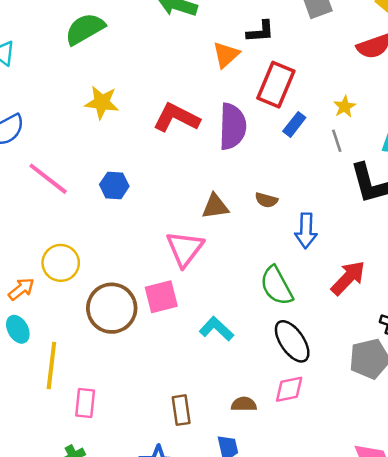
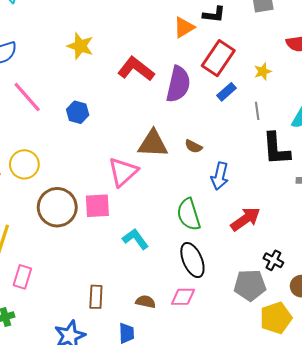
yellow star: (345, 107) -> (263, 71), moved
brown triangle: (215, 206) -> (153, 144), size x1.4

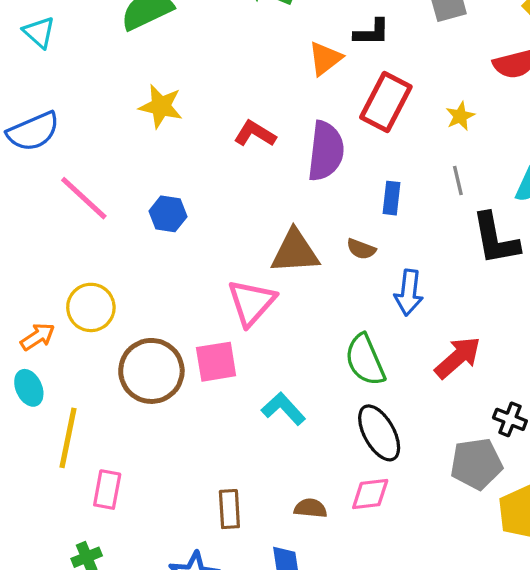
red L-shape: (136, 69) -> (255, 134), size x0.7
blue rectangle: (227, 92) -> (392, 198), moved, turned -36

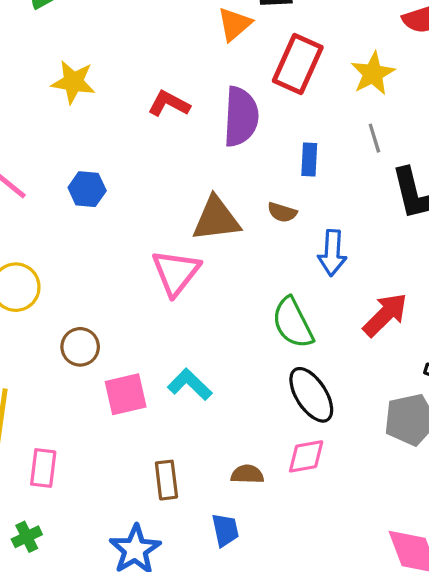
yellow star: (460, 116) -> (373, 73), size x1.5
pink square: (216, 362) -> (126, 394), moved
brown circle: (151, 371) -> (80, 347), size x0.6
cyan L-shape: (283, 409) -> (190, 384), moved

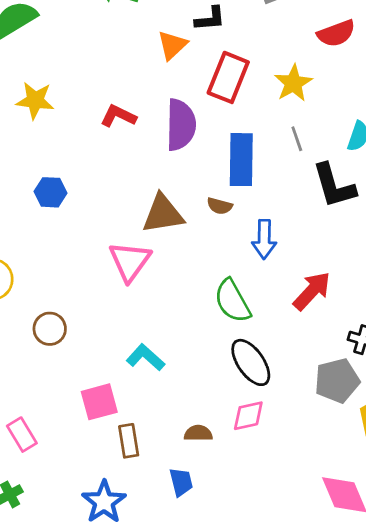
blue rectangle: (309, 160) -> (241, 160), size x1.8
pink square: (126, 394) -> (99, 402), moved
pink rectangle: (43, 468) -> (22, 435), turned -36

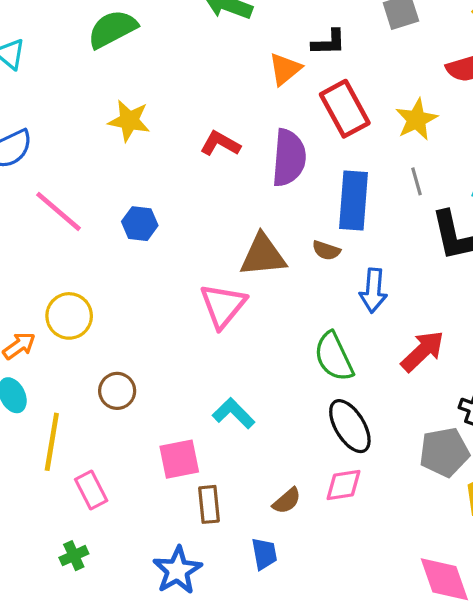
red rectangle: (228, 77) -> (345, 109), turned -54
brown circle: (50, 329) -> (117, 391), moved
brown semicircle: (198, 433) -> (287, 501), turned 136

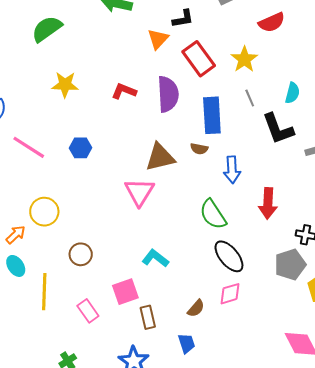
red arrow: (423, 351) -> (268, 203), turned 144
pink rectangle: (91, 490) -> (88, 311), moved

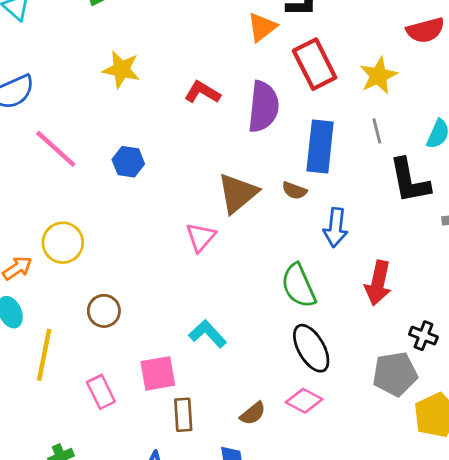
brown triangle: (160, 157) -> (238, 193), turned -36
pink triangle: (139, 192) -> (201, 237), size x0.7
pink diamond: (230, 294) -> (304, 401), turned 35

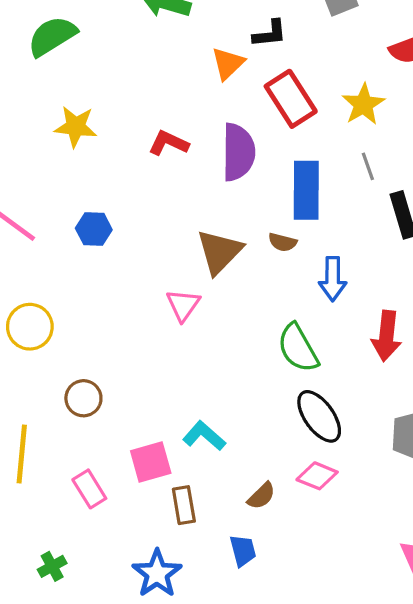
cyan L-shape: (208, 334) -> (204, 436), moved

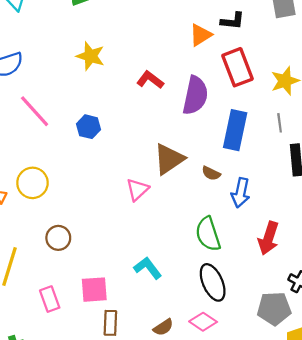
brown semicircle: (283, 242) -> (211, 173), moved
cyan L-shape: (204, 436) -> (148, 268), moved

